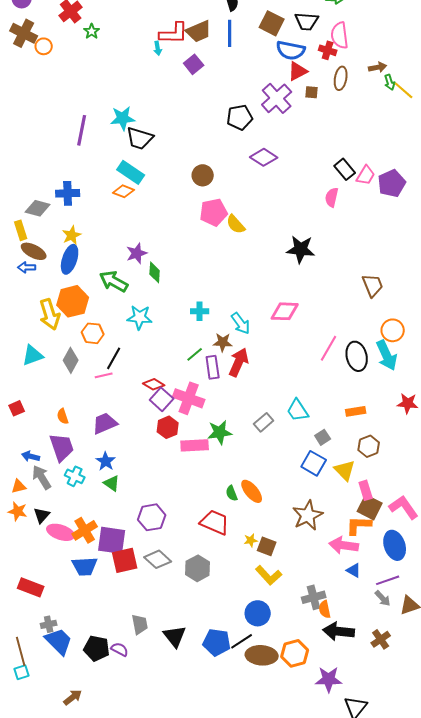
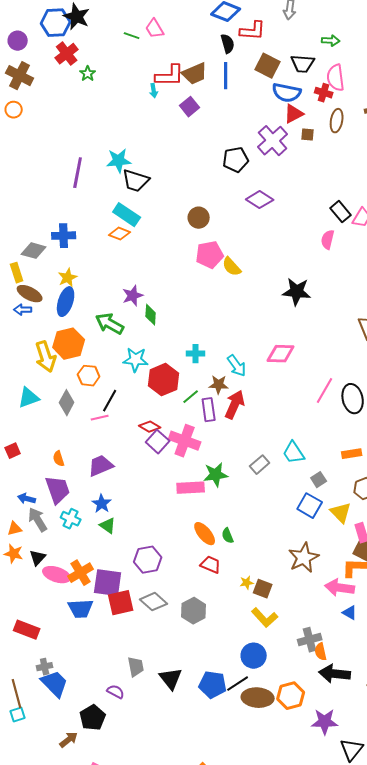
orange circle: (44, 46) -> (14, 110), moved
red hexagon: (168, 427) -> (164, 380), moved, size x1.4
orange ellipse: (252, 491) -> (205, 534), moved
red trapezoid: (215, 522) -> (211, 565), size x0.7
black pentagon: (97, 648) -> (93, 718), moved, turned 30

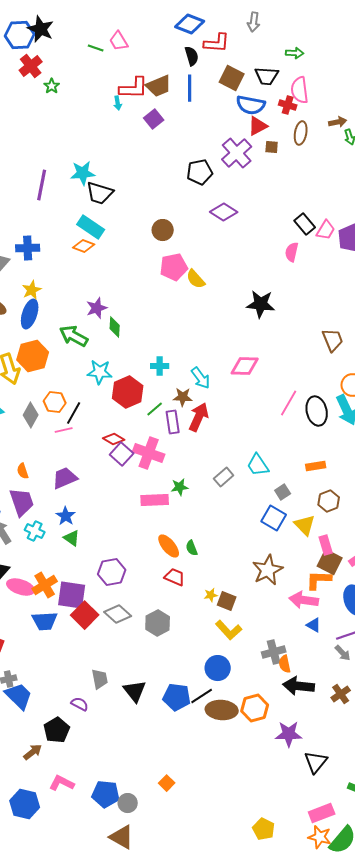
orange hexagon: (89, 376) -> (55, 402), moved
green star: (216, 475) -> (180, 487), size x0.7
red square: (121, 603) -> (85, 615), turned -32

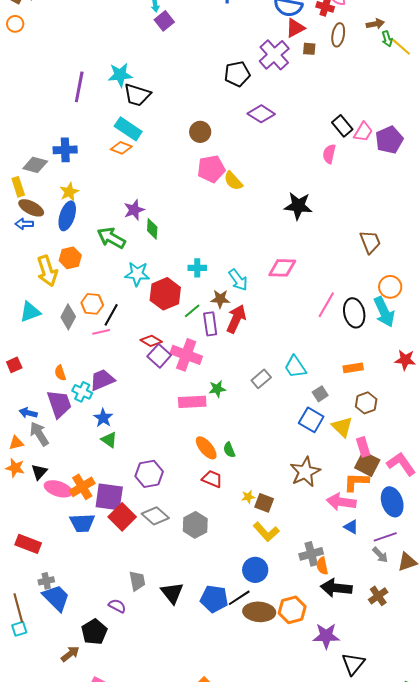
purple square: (154, 119) -> (164, 21), moved
orange hexagon: (33, 356) -> (70, 258), size x0.7
cyan cross: (35, 531) -> (82, 392), moved

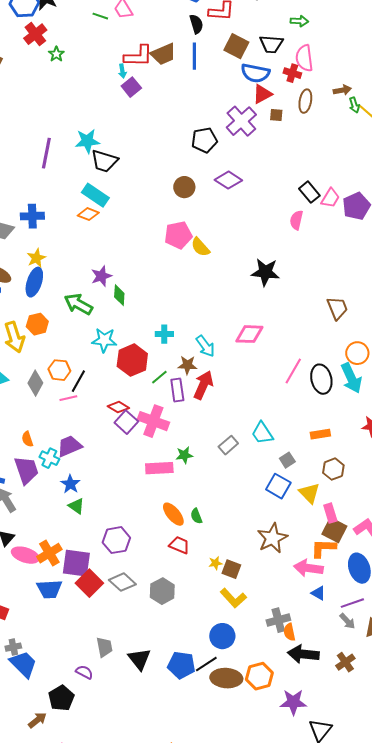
brown circle: (200, 132) -> (184, 187), moved

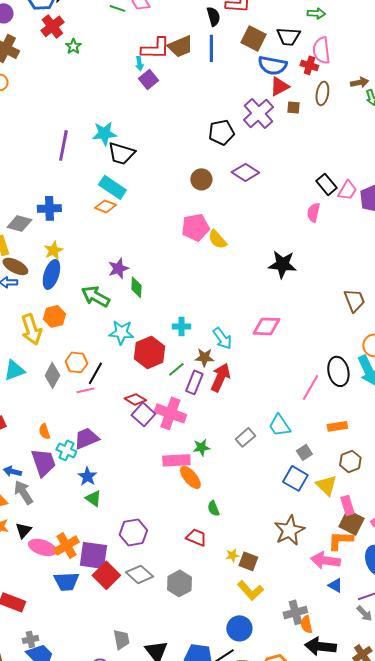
pink line: (293, 371) -> (310, 387), moved
purple rectangle: (177, 390) -> (194, 382), turned 30
orange ellipse: (173, 514) -> (190, 477), moved

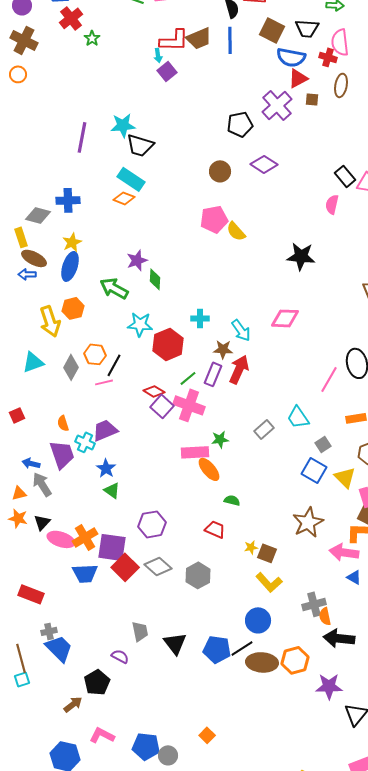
green line: (176, 369) -> (188, 378), moved
green semicircle: (213, 508) -> (232, 500), turned 126

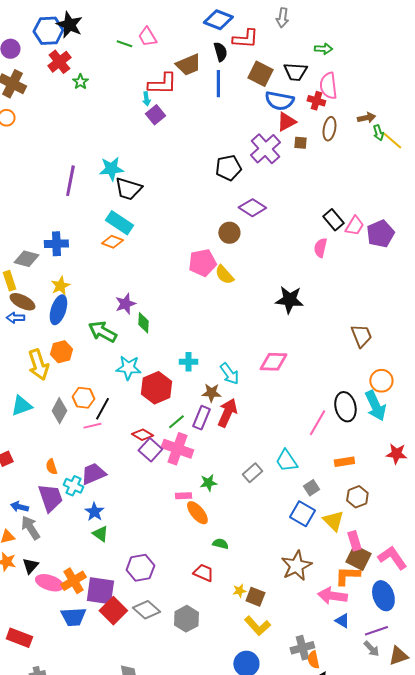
brown trapezoid: (199, 38) -> (188, 65), moved
brown circle: (220, 171) -> (229, 233), moved
pink rectangle: (195, 452) -> (183, 496), size x0.6

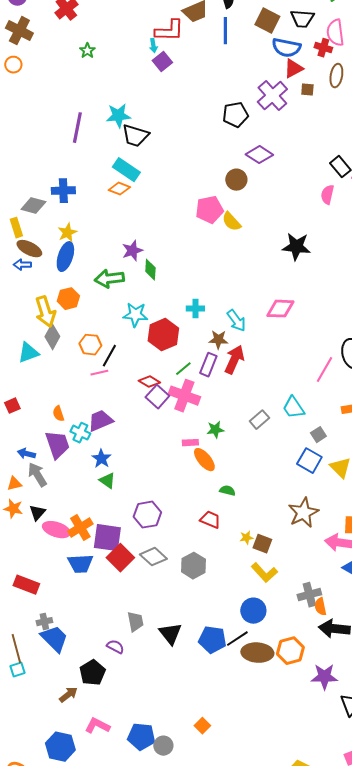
green star: (80, 82) -> (87, 51), moved
green arrow: (102, 332) -> (109, 279), turned -36
gray diamond: (59, 411) -> (52, 337), moved

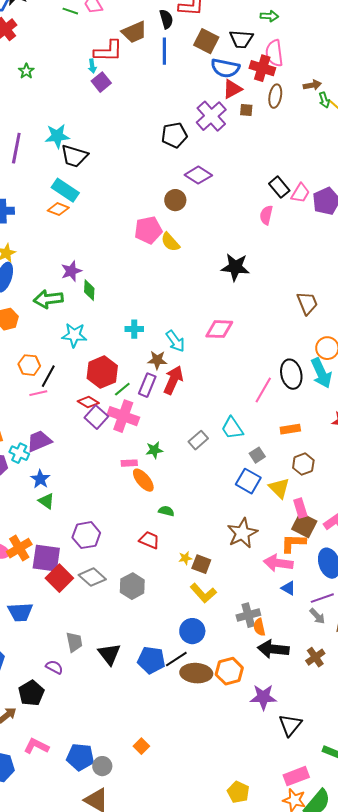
red cross: (323, 48) -> (262, 68), size x1.4
red hexagon: (163, 335) -> (102, 372), moved
blue trapezoid: (80, 564) -> (20, 612), moved

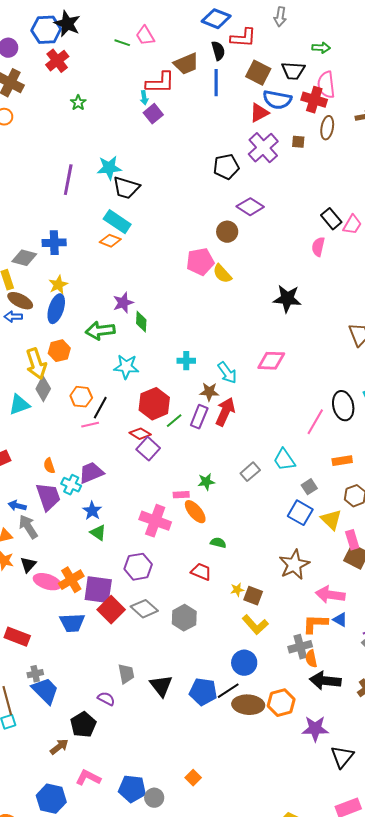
red triangle: (232, 89) -> (259, 113), moved
pink cross: (123, 416) -> (155, 521), moved
orange L-shape: (293, 543) -> (315, 624), moved
blue trapezoid: (20, 612) -> (72, 623), moved

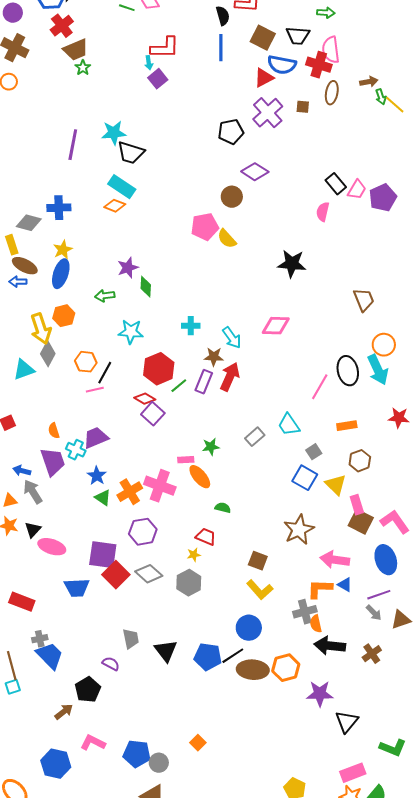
brown trapezoid: (186, 64) -> (76, 50), moved
green arrow: (100, 331) -> (105, 296), size x0.7
orange cross: (71, 580) -> (130, 492), moved
yellow star: (237, 590) -> (194, 555), moved

